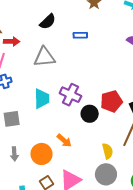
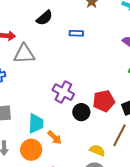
gray triangle: (44, 57) -> (24, 54), moved
cyan trapezoid: (42, 99) -> (36, 123), moved
yellow semicircle: (108, 151) -> (97, 150), turned -56

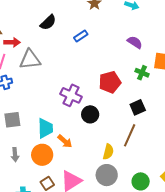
blue rectangle: (76, 33) -> (81, 36), turned -32
red pentagon: (104, 101) -> (110, 82), moved
yellow semicircle: (97, 150) -> (108, 152), turned 84

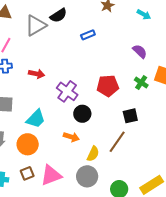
red arrow: (12, 42) -> (37, 74), moved
gray triangle: (30, 60) -> (36, 26), moved, turned -35
cyan trapezoid: (45, 128) -> (36, 119), turned 35
orange arrow: (65, 141) -> (71, 137), moved, turned -35

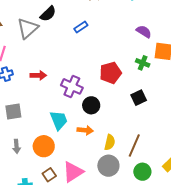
purple semicircle: (140, 51) -> (144, 32), moved
cyan trapezoid: (36, 119) -> (59, 120), moved, turned -55
brown line: (117, 142) -> (134, 145), moved

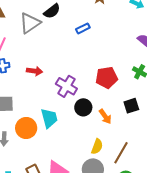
orange arrow: (85, 130) -> (105, 117), moved, turned 42
orange circle: (44, 146) -> (26, 128), moved

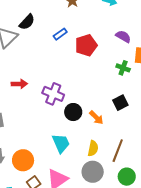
red pentagon: (107, 78) -> (86, 45), moved
cyan trapezoid: (49, 118) -> (61, 143), moved
orange circle: (26, 128) -> (23, 160), moved

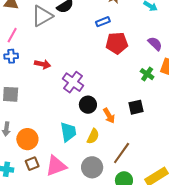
blue rectangle: (60, 34) -> (103, 22), moved
yellow semicircle: (93, 148) -> (93, 136), moved

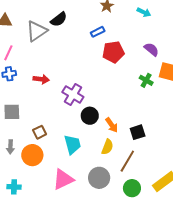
black square: (136, 107) -> (138, 132), moved
yellow semicircle: (93, 136) -> (107, 147), moved
brown square: (32, 164) -> (40, 132), moved

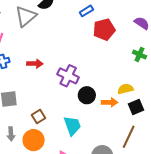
orange arrow: (112, 125) -> (110, 102), turned -49
yellow semicircle: (107, 147) -> (125, 89), moved, turned -119

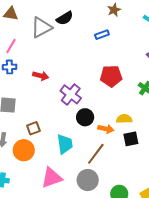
red pentagon: (104, 29) -> (111, 76), moved
brown line: (129, 137) -> (96, 154), moved

